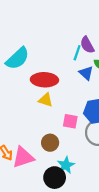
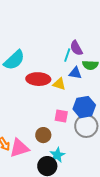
blue triangle: (86, 73) -> (75, 73), turned -32
yellow triangle: (46, 100) -> (59, 84), moved

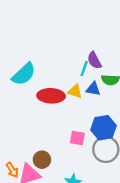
yellow triangle: (59, 84) -> (75, 91), moved
brown circle: (43, 135) -> (42, 160), moved

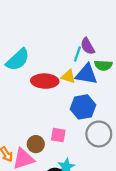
blue triangle: (93, 89) -> (86, 74), size x1.5
blue hexagon: (104, 128) -> (83, 107), moved
pink square: (77, 138) -> (58, 135), moved

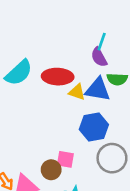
cyan line: (77, 54) -> (102, 42), moved
red ellipse: (45, 81) -> (58, 77), moved
brown circle: (36, 144) -> (51, 170), moved

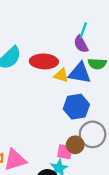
pink square: (65, 159) -> (65, 152), moved
brown circle: (51, 170) -> (75, 145), moved

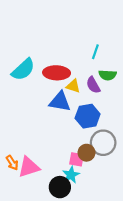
cyan line: (83, 30) -> (95, 52), moved
purple semicircle: (81, 44) -> (93, 85), moved
blue triangle: (80, 73) -> (60, 102), moved

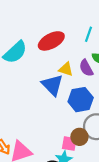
red ellipse: (57, 73) -> (51, 41), moved, turned -30
blue triangle: (60, 102) -> (52, 85), turned 35

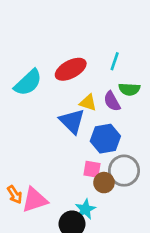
pink square: (69, 144) -> (92, 169), moved

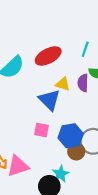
purple semicircle: (112, 101) -> (83, 83), turned 30
blue hexagon: (105, 139) -> (71, 136), moved
pink square: (92, 169) -> (41, 130), moved

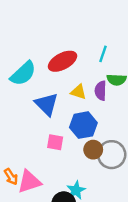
blue triangle: (49, 100) -> (47, 104), moved
blue hexagon: (71, 136) -> (83, 125), moved
brown circle: (76, 151) -> (93, 150), moved

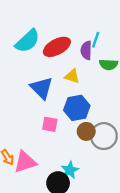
cyan semicircle: (23, 74) -> (28, 41), moved
purple semicircle: (101, 91) -> (86, 50), moved

